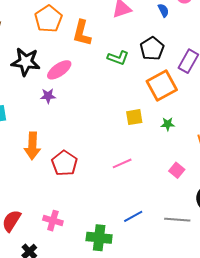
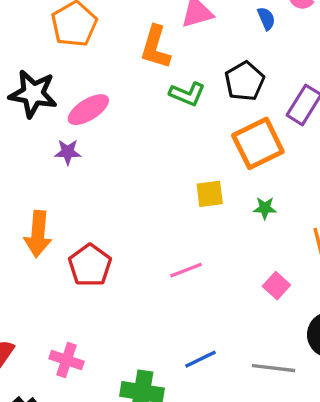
orange L-shape: (82, 33) -> (155, 47), moved

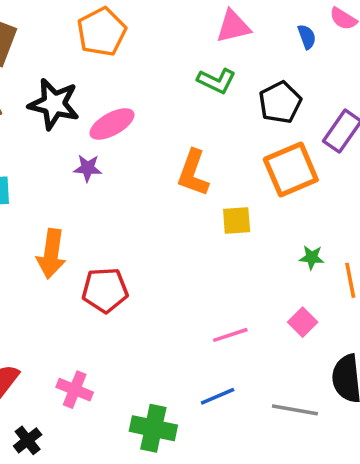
orange L-shape: (155, 47) -> (193, 173), moved
green L-shape: (187, 94) -> (217, 81), moved
green star: (265, 208) -> (312, 257), moved
red pentagon: (90, 265) -> (105, 290), turned 30
pink line: (186, 270) -> (230, 335), moved

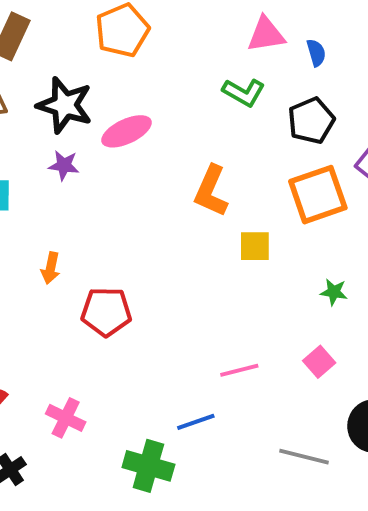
blue semicircle: (307, 37) -> (316, 53), moved
purple star: (88, 168) -> (64, 165), moved
orange arrow: (51, 254) -> (51, 268), size x0.6
blue line: (218, 396) -> (196, 422), moved

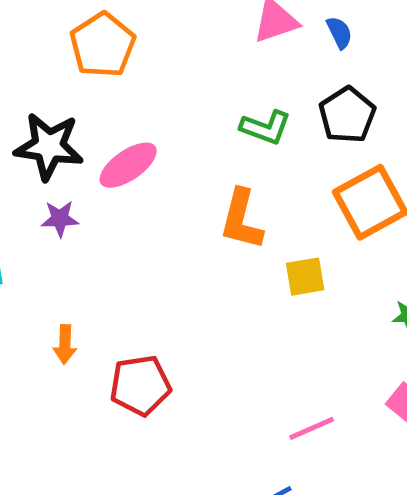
green L-shape: (244, 92) -> (266, 127), moved

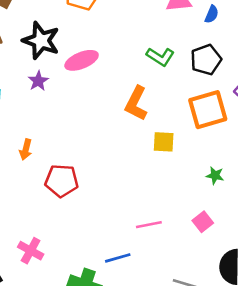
blue semicircle: (339, 33) -> (212, 14), turned 36
purple star: (60, 219) -> (38, 81), turned 30

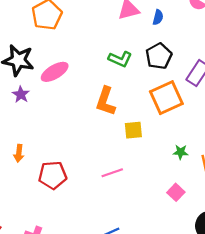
pink line: (149, 225) -> (112, 173), moved

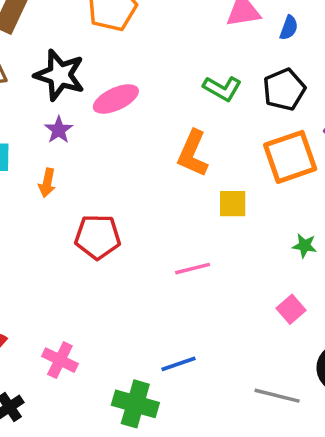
orange arrow: (19, 153) -> (47, 183), moved
red pentagon: (53, 175) -> (98, 237), moved

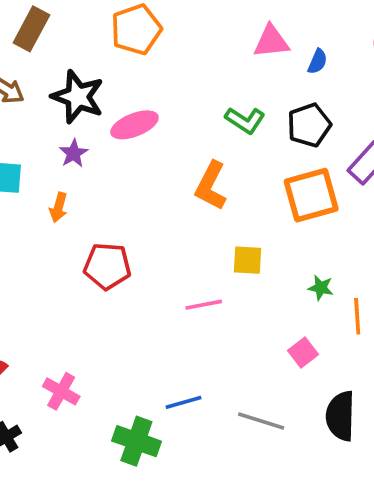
yellow square: (233, 204) -> (247, 260), moved
gray line: (277, 396) -> (261, 421), moved

